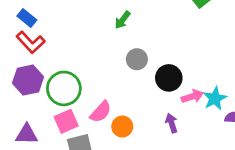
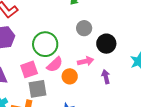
green circle: (64, 88) -> (45, 44), moved
pink arrow: (192, 96) -> (86, 61), moved

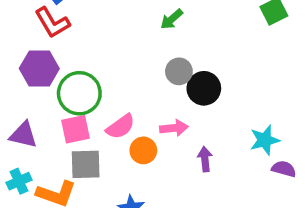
green circle: (45, 44) -> (79, 93), moved
black circle: (106, 44) -> (204, 88), moved

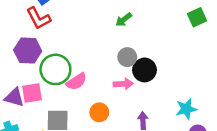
pink semicircle: (121, 127) -> (76, 82), moved
pink arrow: (174, 128) -> (123, 84), moved
pink square: (76, 129) -> (32, 93), moved

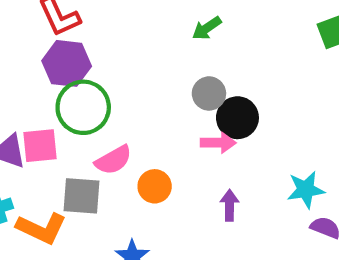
purple hexagon: (28, 50) -> (67, 63), moved
pink semicircle: (76, 82) -> (113, 160), moved
pink arrow: (123, 84) -> (218, 143), moved

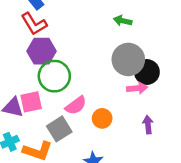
green arrow: (207, 28) -> (123, 21), turned 54
gray circle: (209, 93) -> (128, 59), size x1.6
gray square: (82, 196) -> (59, 129), turned -30

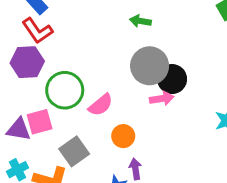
purple hexagon: (42, 51) -> (27, 62), moved
pink semicircle: (76, 105) -> (101, 105), moved
purple arrow: (148, 125) -> (135, 169), moved

